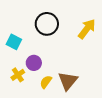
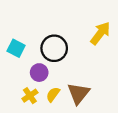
black circle: (47, 24) -> (54, 48), moved
yellow cross: (18, 75) -> (30, 96), moved

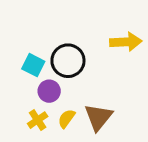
yellow arrow: (100, 33) -> (126, 42), turned 50
cyan square: (16, 48) -> (33, 65), moved

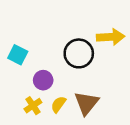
black circle: (68, 61) -> (79, 53), moved
cyan square: (33, 65) -> (18, 55), moved

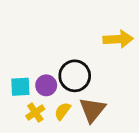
black circle: (79, 53) -> (75, 76), moved
cyan square: (18, 55) -> (20, 87), moved, turned -30

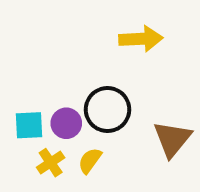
yellow arrow: (118, 39) -> (141, 39), moved
brown triangle: (92, 110) -> (172, 139), moved

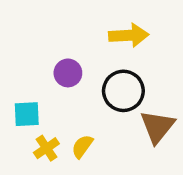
black circle: (108, 110) -> (123, 91), moved
purple circle: (66, 123) -> (68, 73), moved

